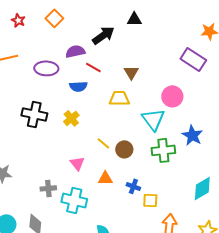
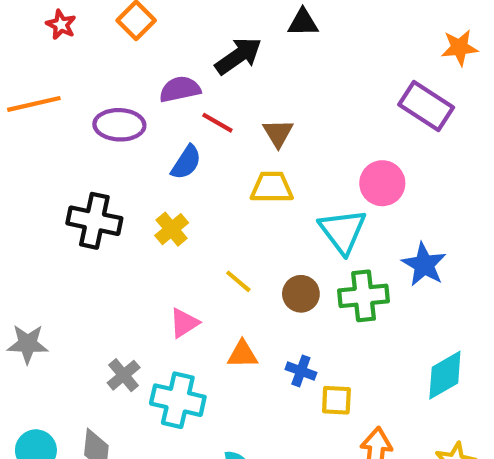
brown triangle: (131, 72) -> (278, 133), moved
blue semicircle: (78, 86) -> (186, 162), turned -54
brown circle: (124, 149) -> (301, 294), moved
pink triangle: (77, 163) -> (184, 323), turned 35
gray cross: (48, 188) -> (124, 375), turned -35

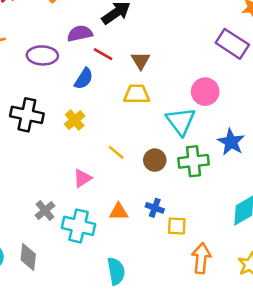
orange triangle: (243, 354) -> (119, 212), moved

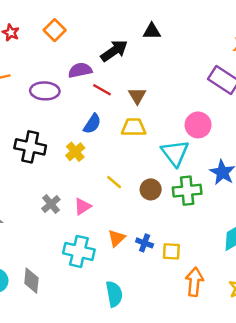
blue semicircle: (84, 79) -> (92, 124), moved
blue cross: (155, 208) -> (145, 243), moved
gray cross: (45, 210) -> (51, 204), moved
orange triangle: (119, 212) -> (117, 238), turned -42

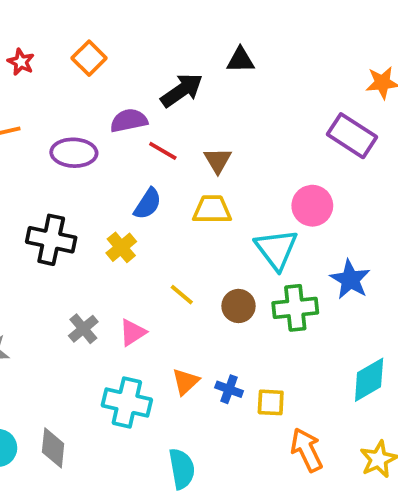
orange arrow: (194, 282) -> (307, 450), turned -32

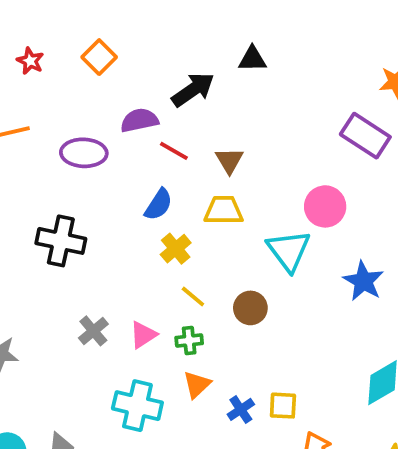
yellow cross: (121, 247) -> (176, 249), moved
green cross: (295, 308) -> (189, 341), moved, size x0.6
blue cross: (229, 389) -> (241, 409), moved, turned 36

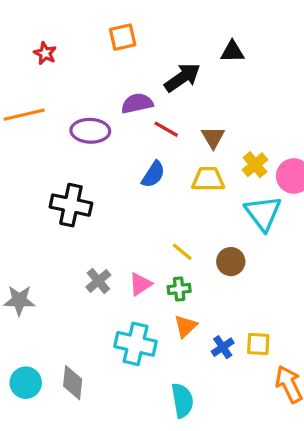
orange square: (99, 57) -> (123, 37), moved, turned 32
yellow cross: (176, 249) -> (255, 165), moved

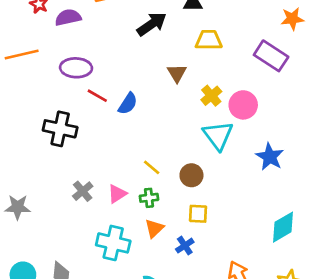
purple semicircle: (137, 103) -> (68, 17), moved
red line: (166, 129) -> (97, 96), moved
yellow trapezoid: (208, 179) -> (209, 40), moved
yellow square: (258, 344) -> (198, 214), moved

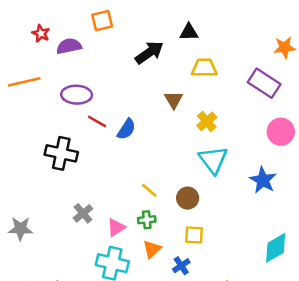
pink circle: (243, 105) -> (281, 132), moved
pink triangle: (117, 194) -> (116, 227), moved

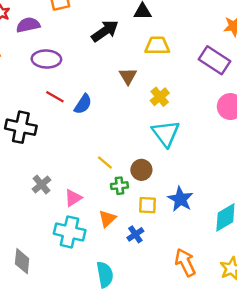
purple ellipse: (77, 95) -> (46, 59), moved
blue star: (263, 180) -> (180, 199), moved
green cross: (147, 220) -> (119, 186), moved

